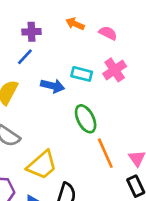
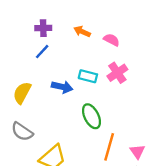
purple cross: (31, 32) -> (43, 28), moved
blue line: (25, 57) -> (42, 52), moved
orange line: (105, 153) -> (109, 147), turned 40

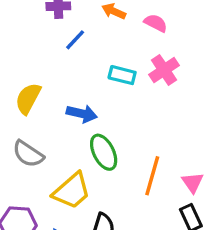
blue line: (42, 52) -> (75, 40), moved
blue arrow: (62, 87) -> (82, 114), moved
green ellipse: (91, 116) -> (104, 152), moved

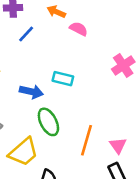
pink semicircle: (156, 23) -> (79, 29), moved
pink cross: (164, 70) -> (123, 65), moved
cyan rectangle: (122, 75) -> (63, 79), moved

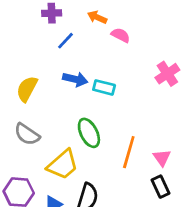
blue arrow: (31, 92) -> (75, 79), moved

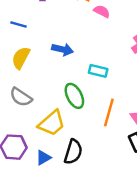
blue line: (65, 41) -> (18, 24), moved, turned 63
cyan rectangle: (104, 87) -> (98, 71), moved

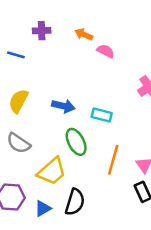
blue line: (18, 24) -> (16, 55), moved
blue arrow: (62, 49) -> (63, 106), moved

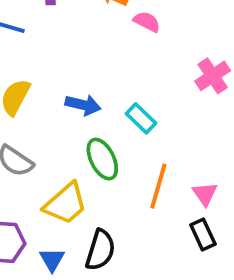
cyan rectangle: (102, 115) -> (141, 118), turned 30
blue triangle: (43, 208) -> (52, 260), turned -30

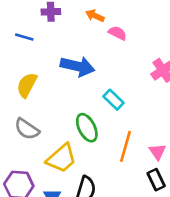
blue arrow: (83, 105) -> (77, 66), moved, size x1.4

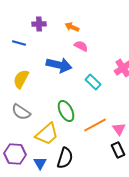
pink semicircle: (117, 33) -> (81, 46), moved
cyan rectangle: (113, 100) -> (93, 82), moved
orange line: (125, 146) -> (95, 125), turned 45

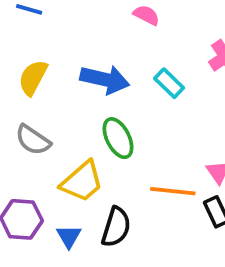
blue arrow: (59, 65) -> (105, 79), moved
orange line: (95, 125) -> (173, 191), moved, turned 35

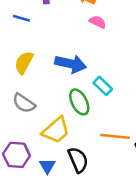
cyan rectangle: (169, 83) -> (103, 86), moved
black semicircle: (116, 227) -> (78, 160), turned -40

